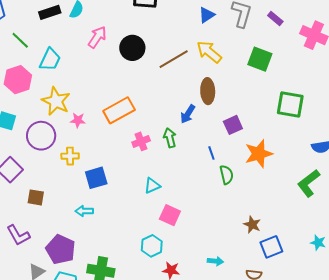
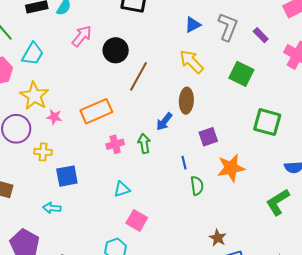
brown line: (174, 59) -> (138, 76), moved, turned -36

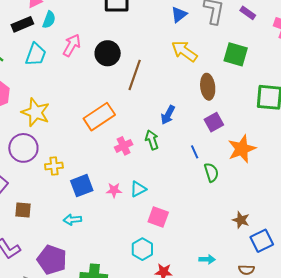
cyan trapezoid: (33, 54) -> (36, 55), moved
brown ellipse: (186, 101) -> (208, 87), moved
pink star: (54, 117) -> (114, 190), moved

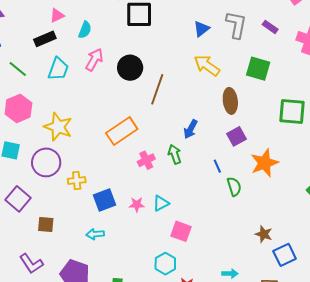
cyan semicircle: (49, 20) -> (85, 30), moved

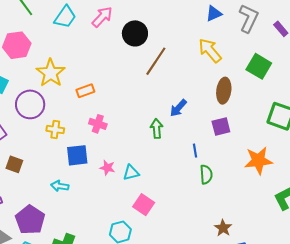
orange rectangle: (122, 131) -> (85, 91), moved, size x0.6
pink cross: (146, 160) -> (98, 124), moved, turned 30
orange star: (264, 163) -> (258, 161), moved

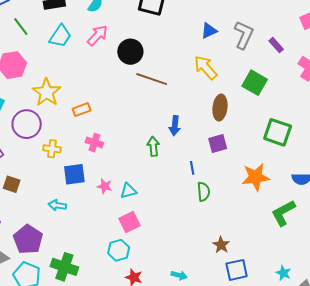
brown line: (156, 61) -> (152, 79), turned 76
blue arrow: (178, 108) -> (175, 126), turned -36
pink square: (144, 205) -> (129, 222), moved, turned 30

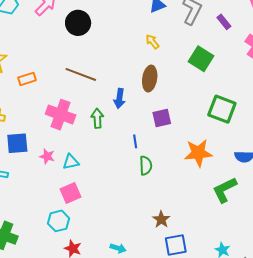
yellow arrow: (206, 68) -> (153, 42), size x0.6
brown line: (152, 79) -> (81, 74), moved
brown ellipse: (220, 108) -> (150, 79), moved
pink cross: (94, 143) -> (61, 115), moved, size x1.6

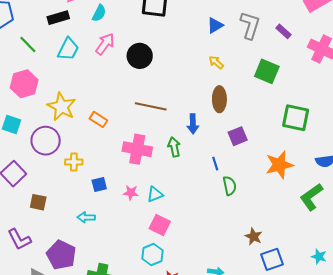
orange rectangle: (27, 79) -> (98, 119), turned 60
blue square: (17, 143) -> (99, 185), size x0.7
pink square: (71, 193) -> (160, 225), turned -30

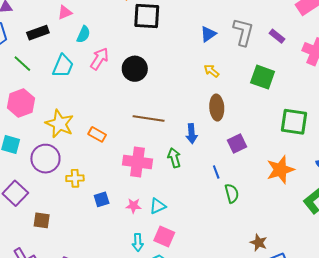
cyan semicircle: (99, 13) -> (83, 34), moved
black rectangle: (58, 18) -> (38, 33), moved
cyan arrow: (86, 217) -> (138, 243), moved, turned -90

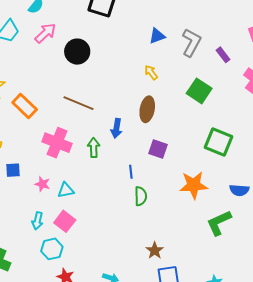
orange rectangle: (97, 134) -> (25, 106), size x1.4
purple square: (237, 143) -> (158, 149), turned 30

